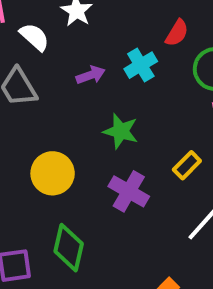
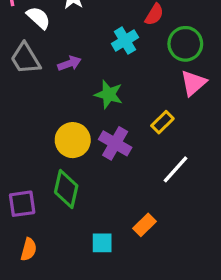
purple arrow: (91, 75) -> (69, 63), moved
yellow circle: (53, 173) -> (73, 140), moved

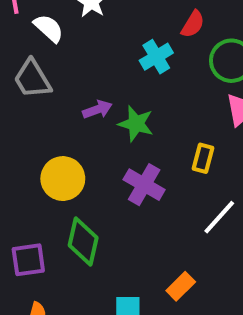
purple arrow: (69, 63) -> (97, 109), moved
yellow rectangle: (162, 122) -> (203, 158), turned -30
yellow circle: (73, 140) -> (63, 179), moved

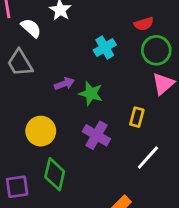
red semicircle: (193, 24) -> (144, 24), moved, turned 42

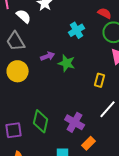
red semicircle: (144, 24) -> (105, 13), turned -136
yellow circle: (41, 131) -> (18, 71), moved
purple cross: (96, 135) -> (75, 122), moved

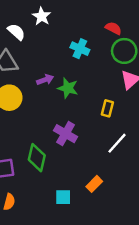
cyan cross: (77, 30) -> (80, 49), turned -35
purple cross: (75, 122) -> (65, 134), moved

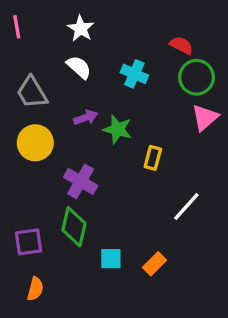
white semicircle: (16, 32) -> (79, 67), moved
yellow rectangle: (107, 108) -> (153, 158), moved
purple cross: (65, 134) -> (81, 181), moved
cyan square: (63, 197) -> (111, 259), moved

